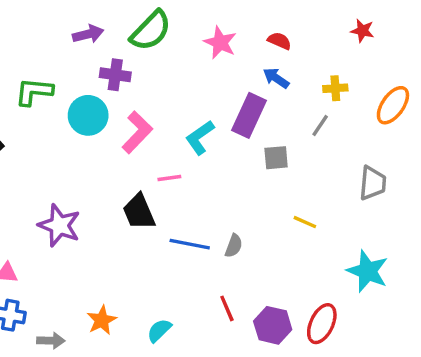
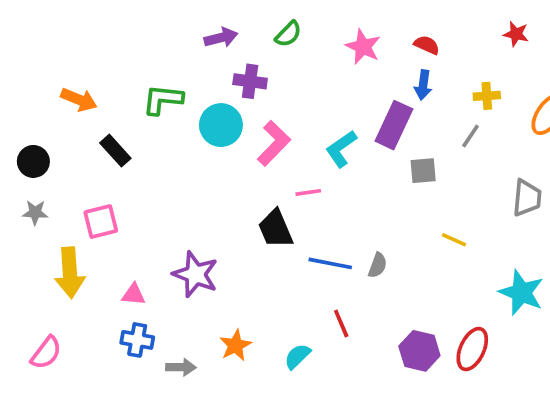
green semicircle: (151, 31) -> (288, 34), size x0.6
blue arrow: (276, 78) -> (423, 85), turned -116
purple star: (59, 225) -> (195, 274), moved
red line: (227, 308) -> (341, 324), moved

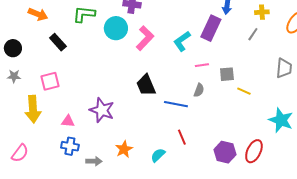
gray square: (423, 171) -> (227, 74), moved
pink line: (308, 192) -> (202, 65), moved
gray semicircle: (378, 265) -> (199, 90), moved

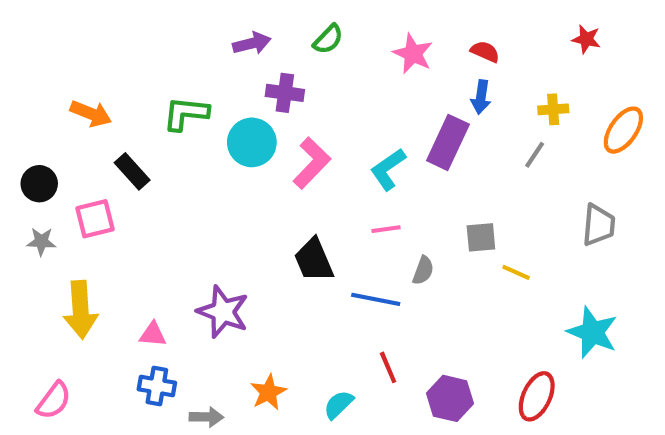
pink line: (202, 65) -> (386, 229), moved
pink square: (50, 81) -> (95, 219), moved
purple hexagon: (225, 152) -> (450, 398), moved

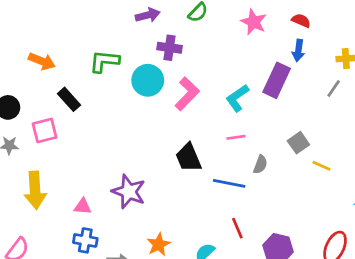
gray square: (481, 237) -> (298, 143), turned -30

